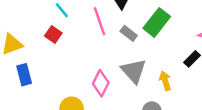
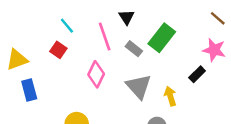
pink diamond: (101, 83) -> (96, 74), moved

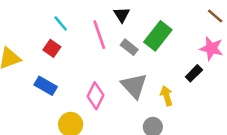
pink diamond: (96, 74) -> (96, 96), moved
blue rectangle: (29, 90) -> (46, 86), moved, turned -45

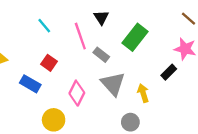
gray rectangle: (129, 47) -> (101, 55), moved
red square: (52, 48) -> (49, 63), moved

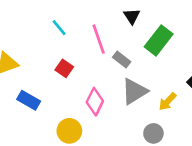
black triangle: (101, 17) -> (132, 16), moved
blue rectangle: (30, 84) -> (29, 100), moved
gray triangle: (113, 84) -> (134, 91), turned 40
yellow arrow: (143, 93) -> (167, 102), turned -120

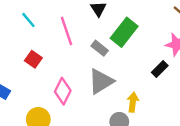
gray rectangle: (122, 60) -> (100, 48), moved
yellow arrow: (167, 102) -> (133, 102), moved, turned 144

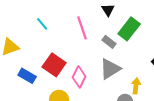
cyan line: (28, 20) -> (42, 24), moved
red square: (33, 59) -> (54, 65), moved, size x1.6

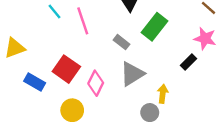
cyan line: (42, 24) -> (55, 12), moved
pink line: (82, 28) -> (83, 21), moved
gray rectangle: (109, 42) -> (122, 42), moved

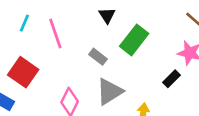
cyan line: (55, 12) -> (24, 23), turned 63
red square: (66, 69) -> (23, 72), moved

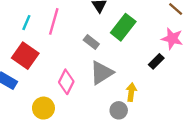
cyan line: (24, 23) -> (26, 23), moved
pink line: (55, 34) -> (54, 21), turned 35

